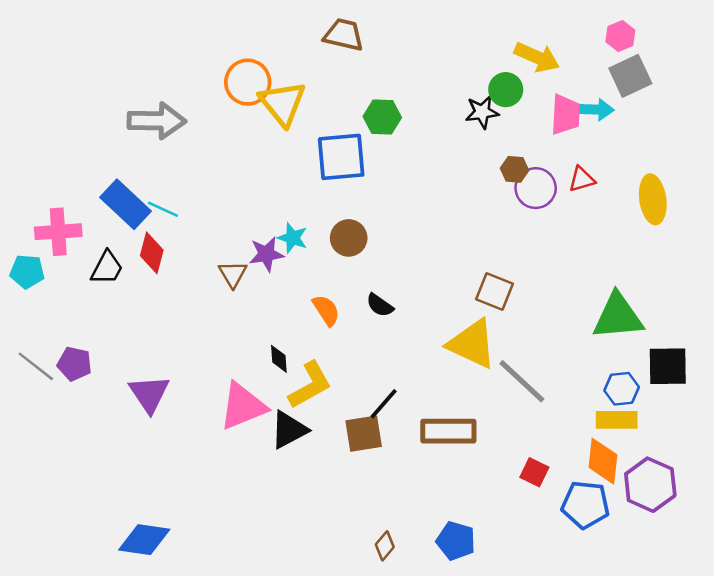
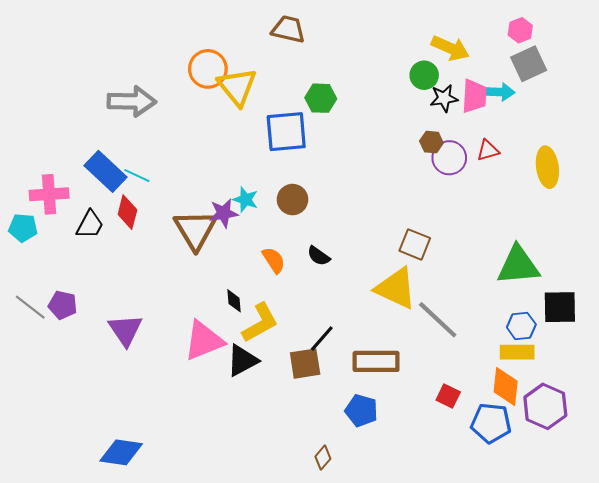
black star: (482, 112) -> (444, 98), moved
brown triangle: (233, 274) -> (195, 230), size x1.8
blue pentagon: (456, 541) -> (361, 411), moved

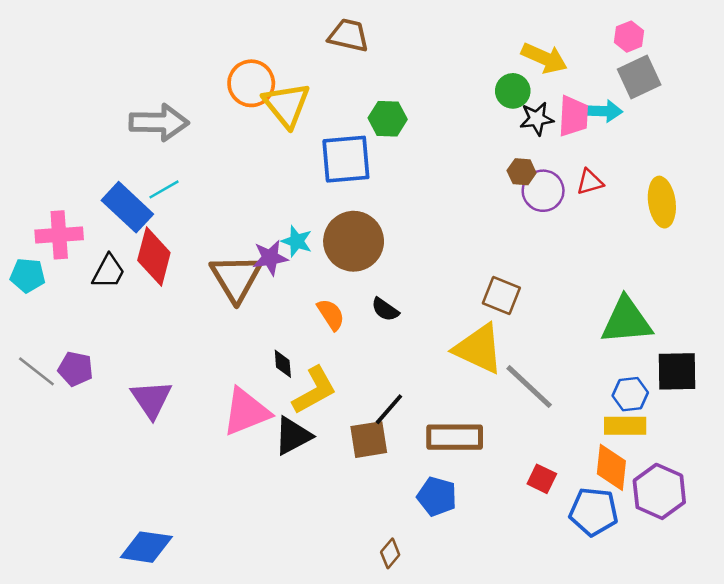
cyan line: (137, 176) -> (164, 189), moved, turned -55
brown circle: (293, 200) -> (354, 241), size x1.6
red diamond: (127, 212) -> (154, 256), size x1.4

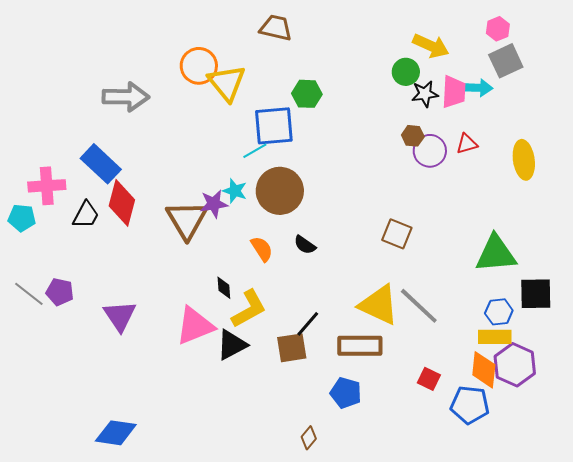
cyan line: (164, 189) -> (255, 151), moved
yellow triangle: (479, 349) -> (379, 305), moved
purple hexagon: (659, 491) -> (515, 365), moved

